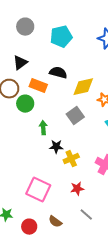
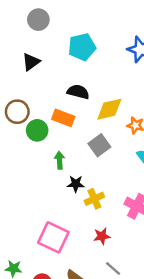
gray circle: (25, 27) -> (38, 20), moved
black triangle: (20, 63) -> (31, 62), moved
orange rectangle: (38, 86) -> (63, 118), moved

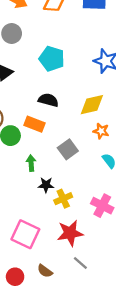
cyan pentagon: (82, 47) -> (52, 59), turned 30
yellow diamond: (109, 109) -> (92, 105), moved
red star: (102, 236) -> (70, 233), size x1.6

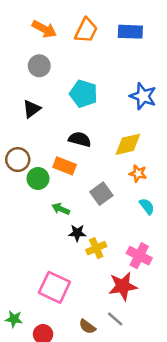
green arrow: (31, 163) -> (61, 209), turned -63
red star: (70, 233) -> (123, 286), moved
brown semicircle: (45, 271) -> (87, 327), moved

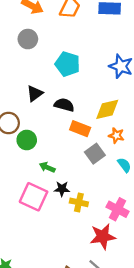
black triangle: (32, 109) -> (35, 93), moved
orange rectangle: (65, 166) -> (80, 129), moved
gray square: (101, 194) -> (95, 154), moved
yellow cross: (96, 248) -> (79, 202), turned 36
pink square: (54, 287) -> (34, 197), moved

